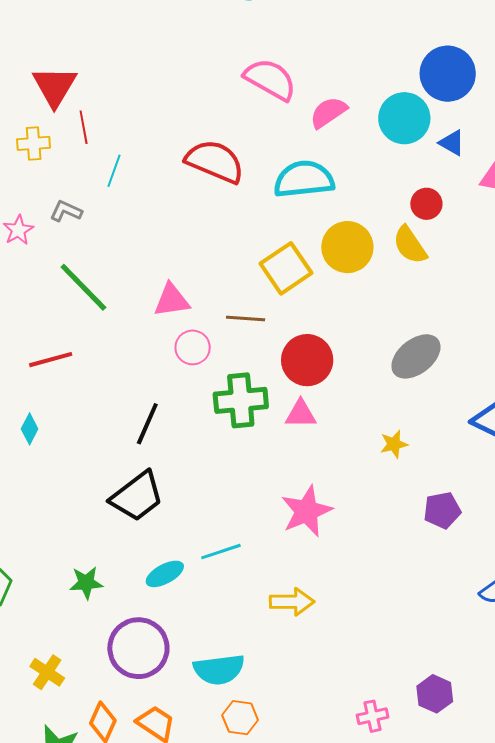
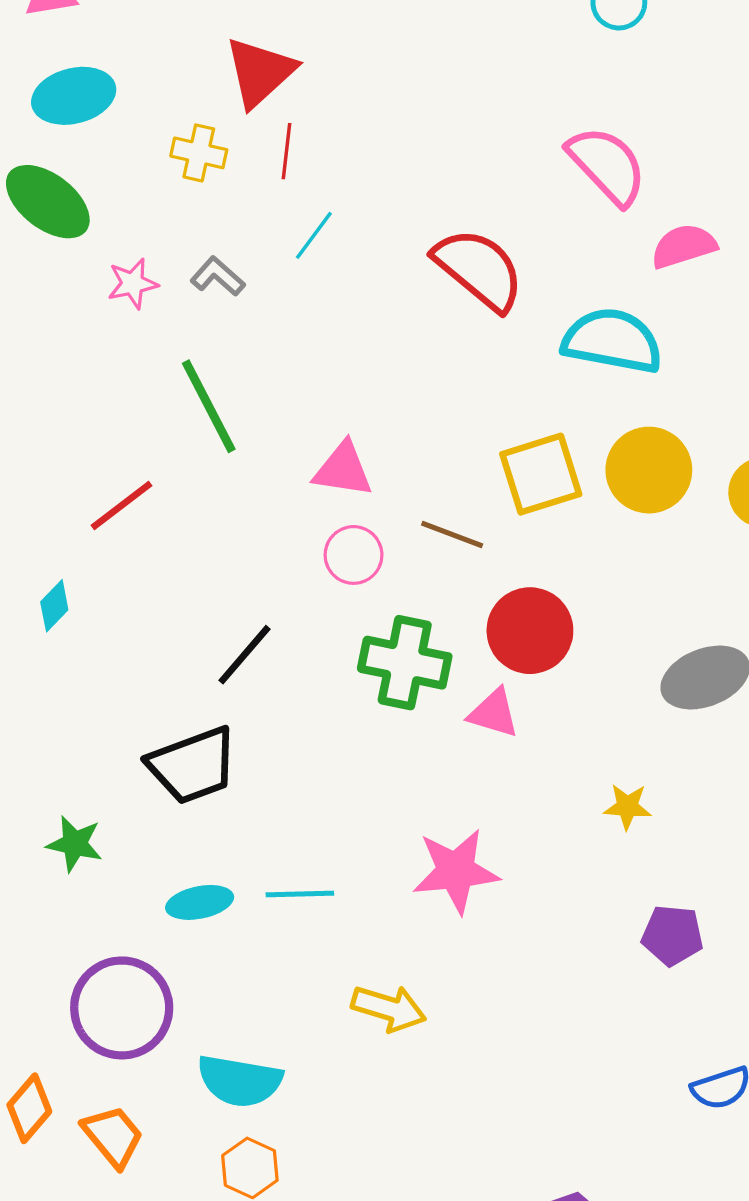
red line: (51, 360) -> (122, 506), turned -39
green star: (86, 583) -> (75, 844), moved

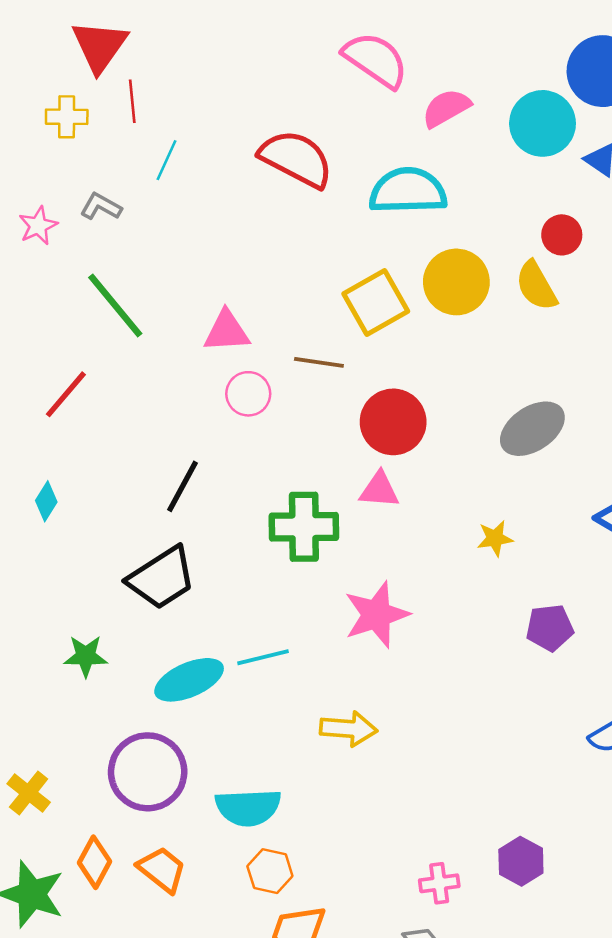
cyan diamond: (54, 606) -> (46, 501), moved
green cross: (405, 663) -> (304, 527), moved
cyan ellipse: (200, 902) -> (189, 680), size x1.4

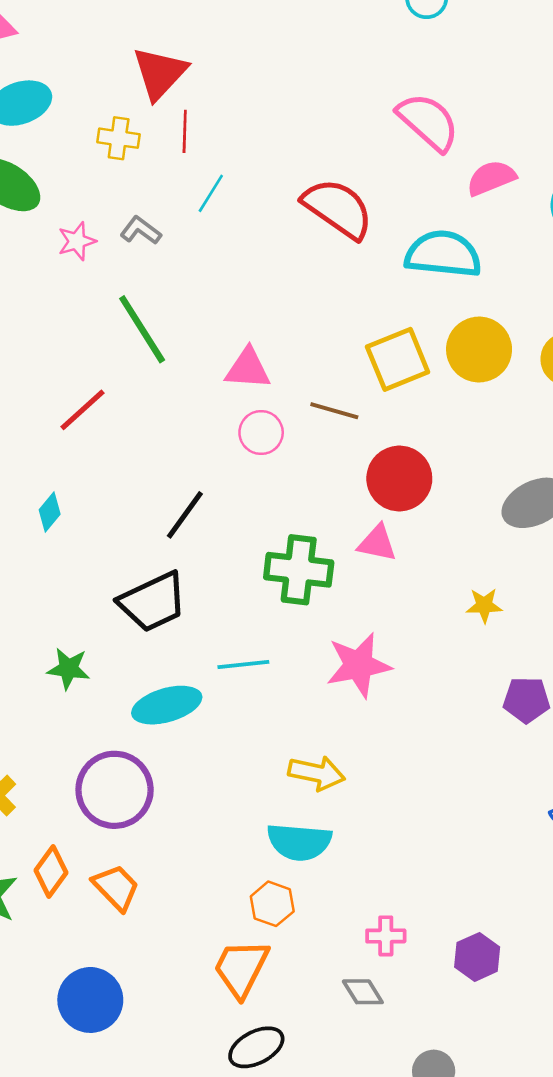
cyan line: (263, 657) -> (243, 665), moved
cyan semicircle: (248, 807) -> (299, 842), moved
purple hexagon: (521, 861) -> (477, 957), moved
orange hexagon: (270, 871) -> (272, 904), moved

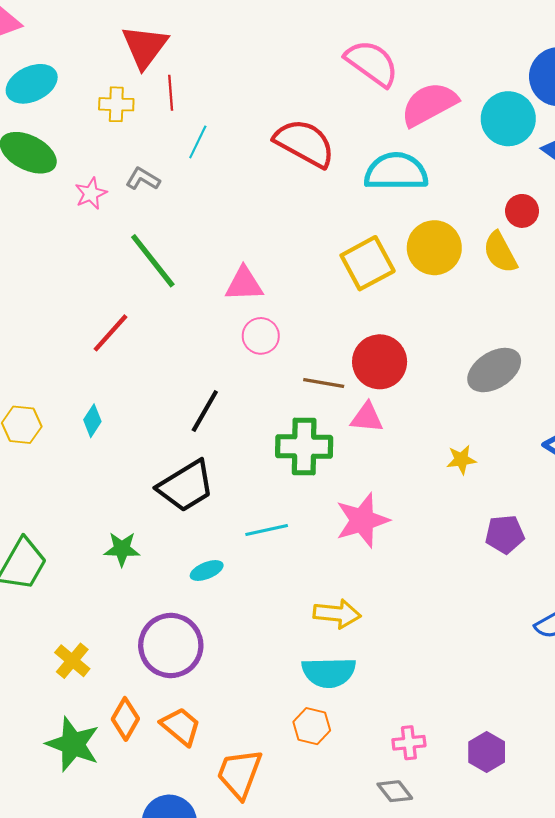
pink semicircle: (491, 178) -> (429, 104), size x1.4
brown line: (334, 411) -> (324, 383), moved
cyan ellipse: (167, 705) -> (207, 571), size x0.6
orange trapezoid: (241, 968) -> (239, 774), moved

